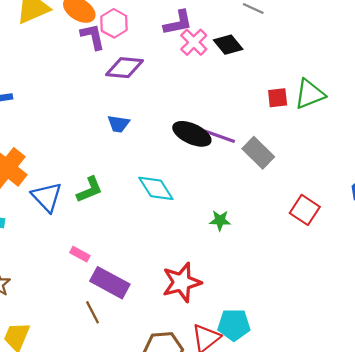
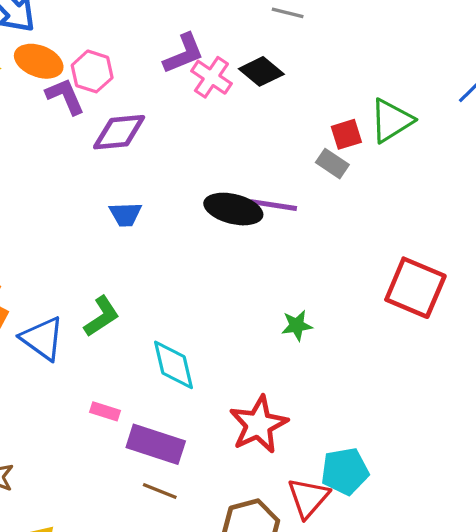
gray rectangle: (258, 153) -> (332, 164), moved, size x0.7
cyan diamond: (156, 188) -> (173, 365), moved, turned 30
red square: (305, 210) -> (415, 288), size x1.4
brown line: (93, 312) -> (160, 491), moved, turned -30

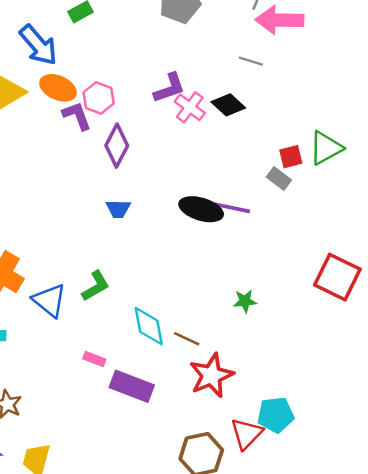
purple diamond: (119, 132) -> (117, 146), turned -60
brown line: (160, 491) -> (187, 339), moved

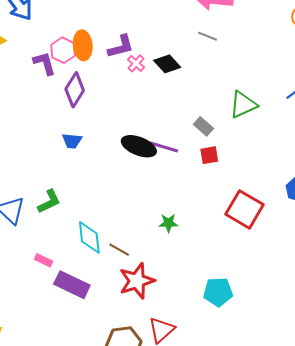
gray line: (251, 61) -> (208, 36), moved
orange ellipse: (58, 88) -> (83, 45), moved, turned 56
pink cross: (190, 107) -> (136, 63), size x0.7
red square: (291, 157) -> (209, 155), moved
cyan pentagon: (276, 415) -> (218, 292), moved

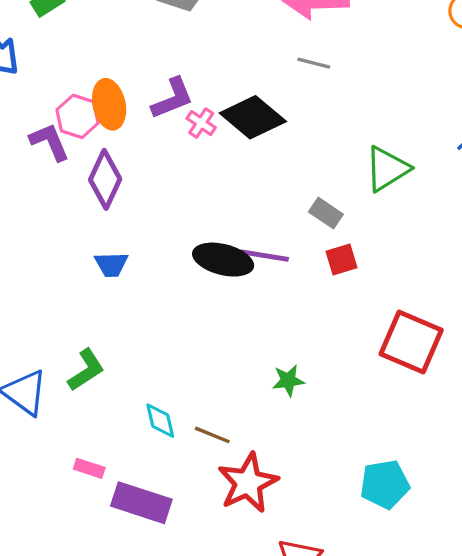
black diamond: (167, 64) -> (253, 117), size x1.4
cyan diamond: (89, 237) -> (160, 421), size x0.7

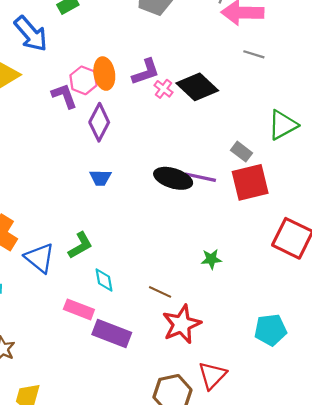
gray line: (314, 63) -> (254, 54), moved
red square: (342, 260) -> (250, 182), size x1.8
cyan diamond: (160, 421) -> (104, 280), moved
pink rectangle: (89, 468) -> (79, 309), size x1.5

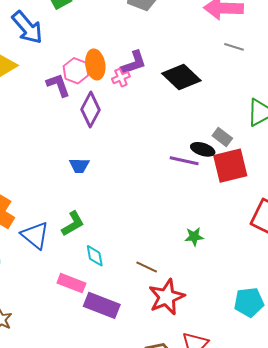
pink cross: (163, 89) -> (121, 78), moved, turned 30
blue trapezoid: (100, 178) -> (79, 166), moved
black ellipse: (173, 178) -> (203, 149), moved, size x0.7

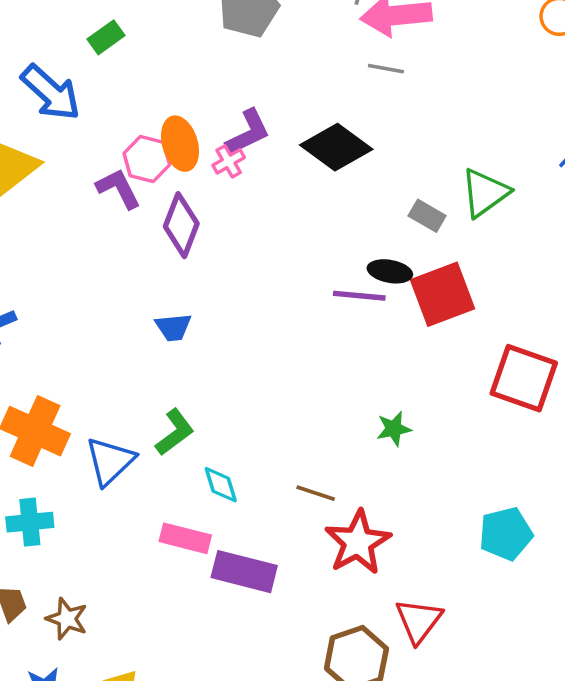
gray line: (234, 47) -> (386, 69), moved
gray rectangle: (222, 137) -> (427, 216), moved
blue triangle: (35, 235) -> (110, 461), turned 44

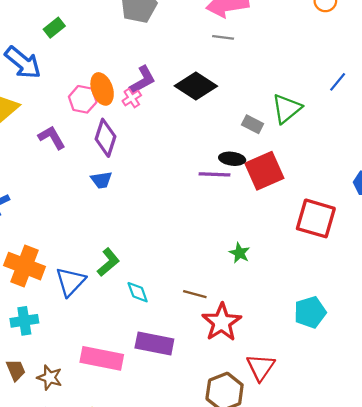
purple L-shape: (118, 189) -> (52, 137), moved
blue trapezoid: (173, 327) -> (101, 180), moved
green star: (394, 429) -> (240, 253), turned -30
pink rectangle: (185, 538) -> (102, 358), moved, size x1.4

